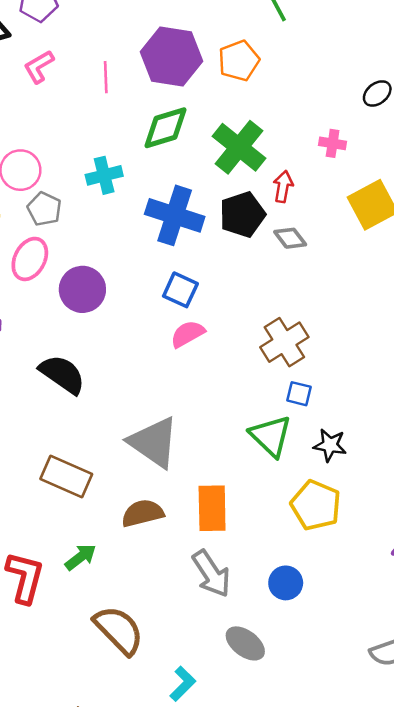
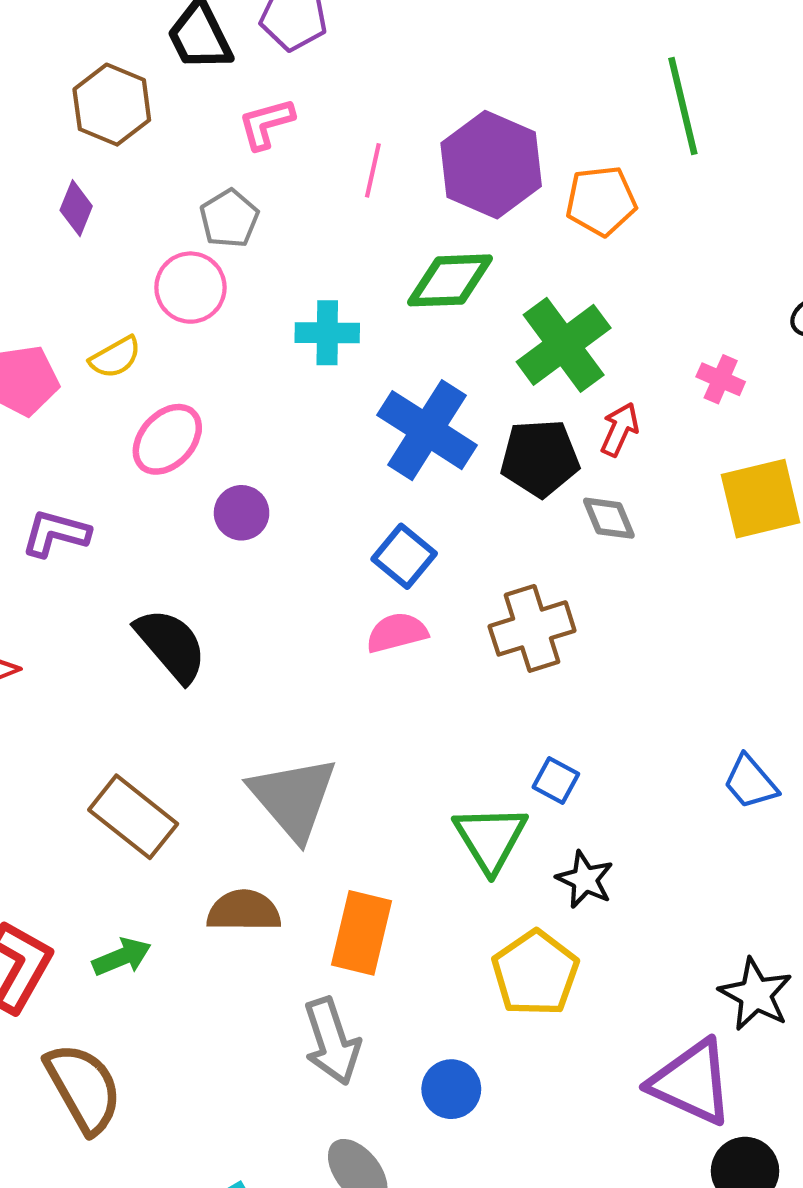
gray pentagon: (44, 209) -> (229, 219), moved
purple circle: (82, 289) -> (242, 513), size x0.7
brown cross: (284, 342) -> (532, 628), moved
brown semicircle: (119, 630) -> (83, 1088), moved

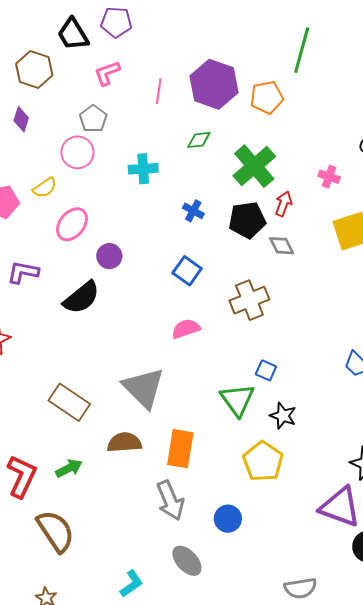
green line: (683, 106) -> (302, 50), turned 33
green diamond: (450, 280) -> (199, 140), size x0.6
blue cross: (427, 430) -> (193, 211), size x0.5
pink semicircle: (397, 633) -> (186, 329), moved
black semicircle: (171, 645) -> (81, 298), moved, turned 96

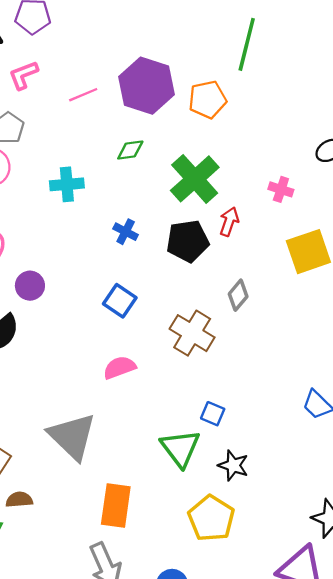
pink line: (159, 91) -> (83, 95), turned 60
gray diamond: (282, 246) -> (238, 295), moved, turned 68
brown cross: (249, 300) -> (192, 333), turned -36
brown semicircle: (124, 442) -> (19, 500), moved, size x0.7

